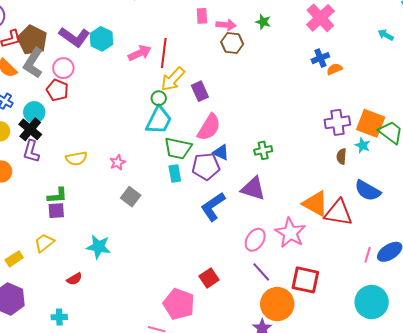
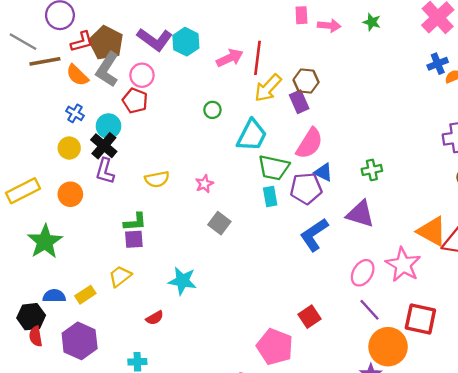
brown hexagon: (232, 43) -> (306, 81), moved
green circle: (159, 98) -> (212, 110), moved

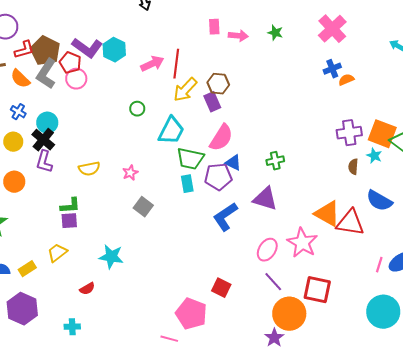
red pentagon: (135, 101) -> (70, 63), moved
red square: (309, 317) -> (221, 288), turned -30

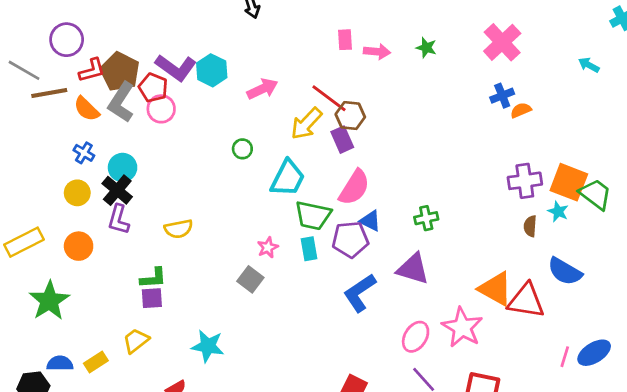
red line: (176, 64) -> (329, 98), moved, turned -60
pink star: (130, 173) -> (268, 247), moved

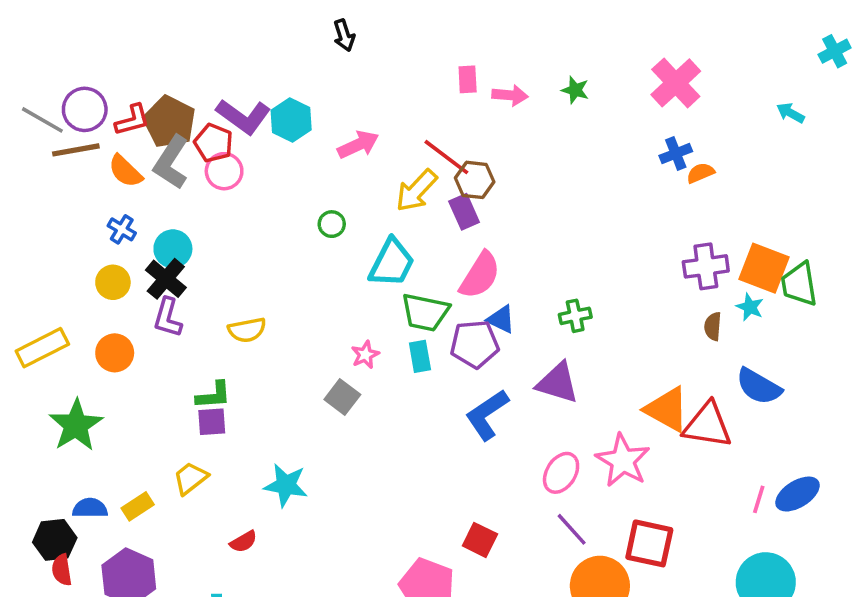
purple circle: (67, 40) -> (85, 109), moved
green trapezoid: (595, 194) -> (799, 284), turned -136

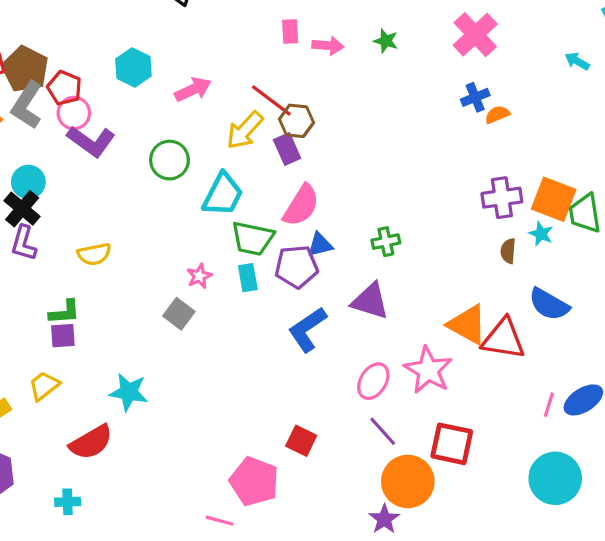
purple L-shape: (243, 116) -> (91, 141), moved
green circle: (332, 224) -> (169, 160), size x1.6
blue triangle: (501, 319) -> (320, 245), turned -40
red semicircle: (243, 542) -> (91, 442), size x1.8

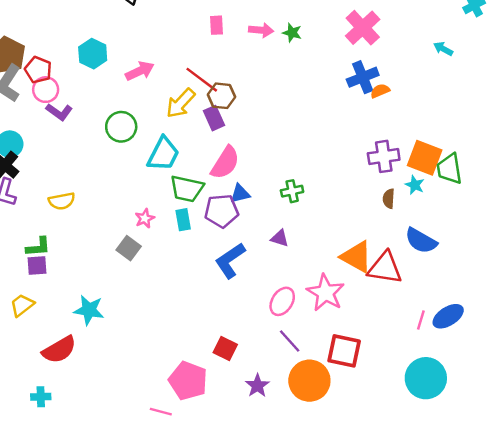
pink arrow: (328, 46) -> (261, 30), moved
blue cross: (475, 97) -> (363, 77), size x1.4
purple L-shape: (91, 141) -> (59, 112), size x0.7
purple triangle: (370, 301) -> (280, 238), size x0.6
purple star: (384, 519) -> (257, 386), moved

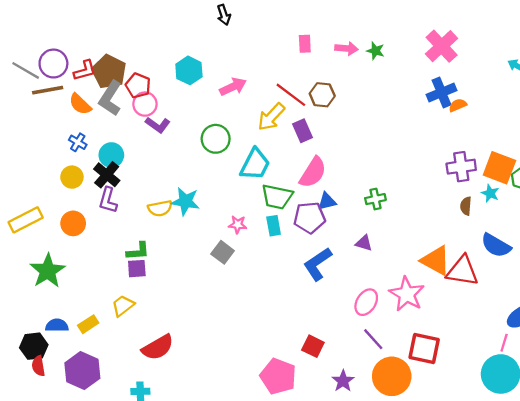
brown hexagon: (221, 96) -> (322, 95), moved
pink star: (145, 218) -> (238, 225), turned 30
cyan star: (89, 310) -> (185, 201), moved
pink line: (421, 320) -> (504, 343), moved

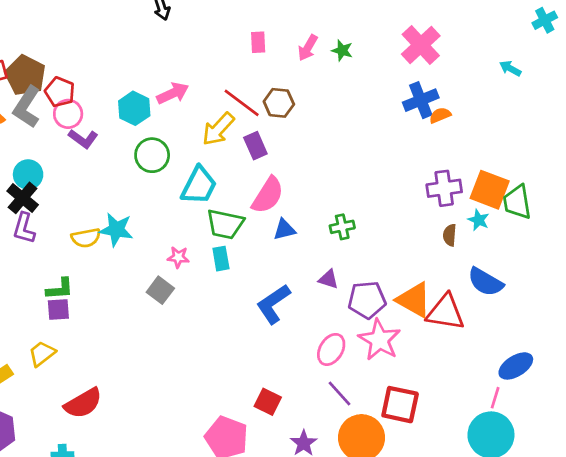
pink arrow: (347, 48) -> (308, 48), turned 115
cyan hexagon: (189, 70) -> (134, 108), moved
purple pentagon: (309, 218) -> (367, 300), moved

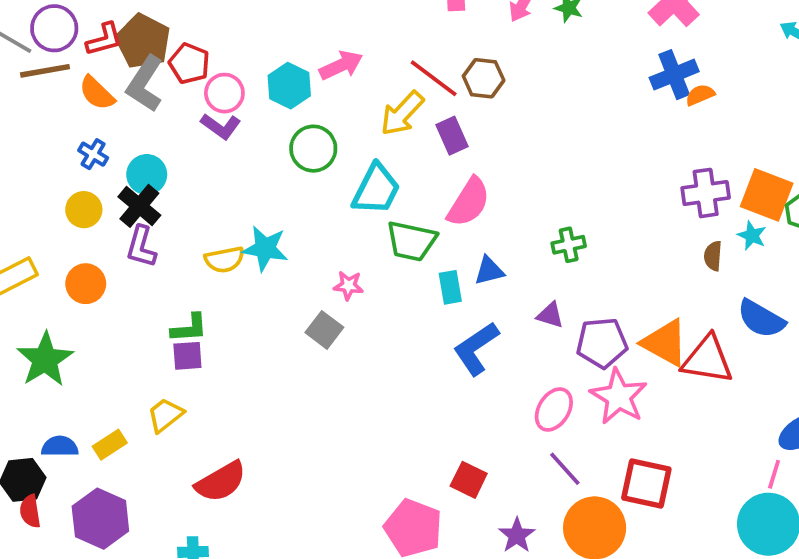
pink circle: (68, 114) -> (224, 93), moved
blue triangle: (284, 230) -> (489, 271), moved
cyan rectangle: (221, 259) -> (450, 287), moved

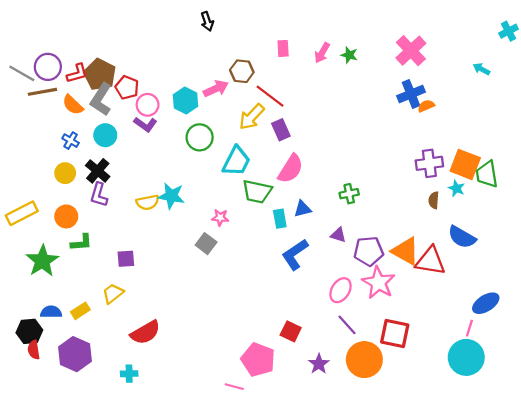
brown hexagon: (484, 78) -> (242, 71), moved
cyan circle: (147, 174) -> (105, 135), moved
green L-shape: (189, 328) -> (81, 242), moved

